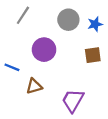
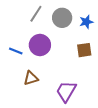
gray line: (23, 15) -> (36, 14), moved
blue line: (12, 67) -> (16, 51), moved

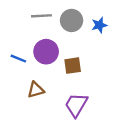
gray line: (36, 14) -> (41, 16), turned 54
brown square: (84, 50) -> (73, 66), moved

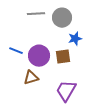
blue star: (99, 25) -> (75, 39), moved
purple circle: (46, 52) -> (39, 56), moved

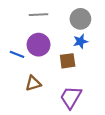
gray circle: (62, 18) -> (80, 19), moved
purple circle: (39, 56) -> (39, 45), moved

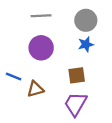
blue line: (17, 54) -> (14, 76), moved
brown square: (68, 61) -> (77, 75), moved

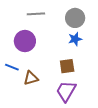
purple circle: (41, 48) -> (25, 41), moved

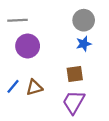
gray line: (36, 14) -> (17, 20), moved
blue line: (12, 67) -> (13, 86), moved, turned -72

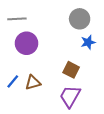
blue star: (84, 44) -> (88, 42), moved
brown square: (75, 74) -> (71, 70), turned 35

